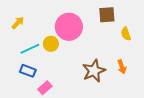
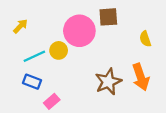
brown square: (107, 15) -> (108, 17), moved
orange arrow: (122, 67) -> (141, 77), size x1.6

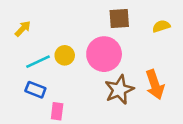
pink circle: (79, 31) -> (104, 54), moved
yellow semicircle: (145, 39) -> (161, 26), moved, turned 91
pink rectangle: (52, 101) -> (57, 111), turned -42

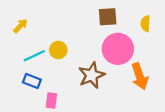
yellow semicircle: (161, 26) -> (145, 24), turned -70
pink circle: (104, 54) -> (118, 49), moved
brown star: (119, 90) -> (92, 75), moved

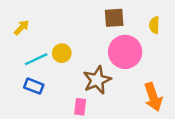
orange arrow: (140, 76) -> (153, 97), moved
pink rectangle: (51, 100) -> (80, 107), moved

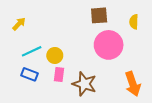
yellow circle: (62, 53) -> (55, 55), moved
brown star: (97, 80) -> (84, 84), moved, turned -30
pink rectangle: (80, 107) -> (59, 74), moved

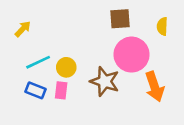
pink rectangle: (59, 74) -> (61, 90), moved
brown star: (84, 84) -> (105, 81), moved
orange arrow: (133, 84) -> (155, 87), moved

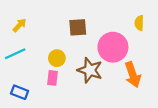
brown square: (120, 19) -> (78, 27), moved
cyan line: (38, 62) -> (15, 54), moved
blue rectangle: (36, 90) -> (20, 92), moved

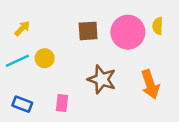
pink circle: (113, 47) -> (128, 32), moved
yellow circle: (57, 58) -> (45, 58), moved
pink rectangle: (53, 78) -> (62, 103), moved

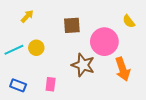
yellow semicircle: (158, 26) -> (129, 21), turned -40
yellow arrow: (22, 28) -> (27, 16), moved
pink circle: (128, 32) -> (104, 42), moved

